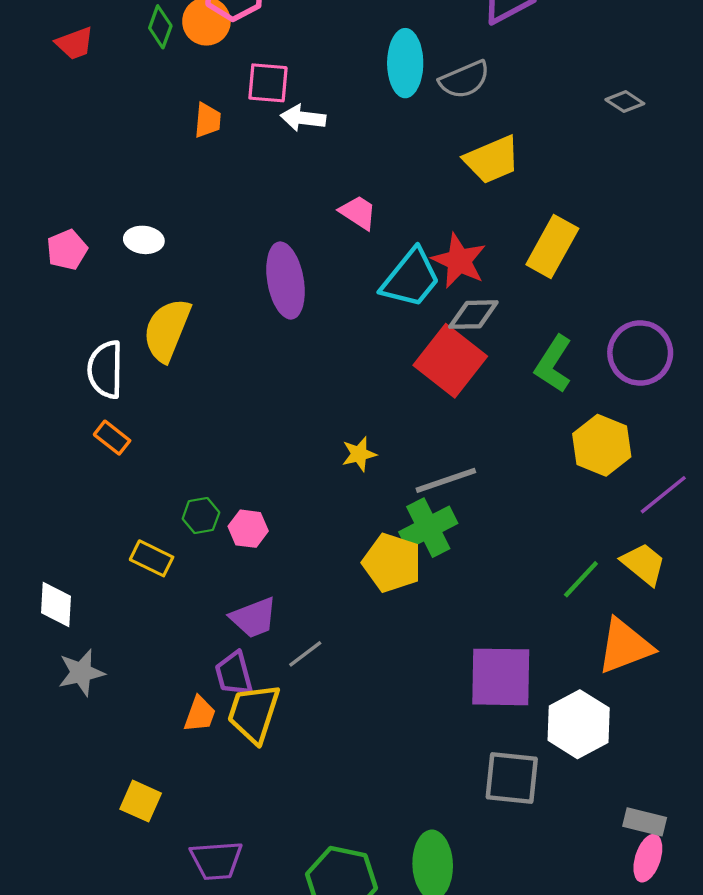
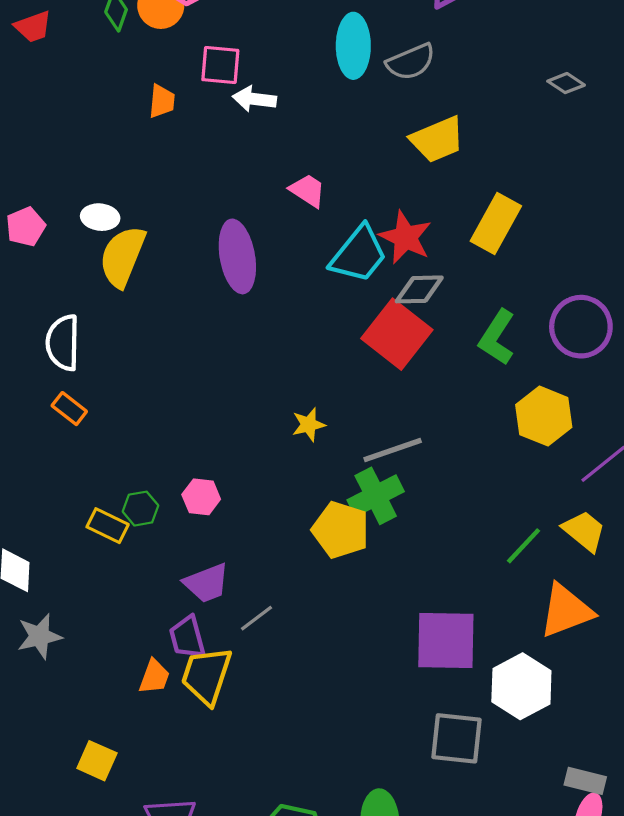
yellow semicircle: (167, 330) -> (122, 256), moved
green hexagon: (201, 516) -> (141, 509), moved

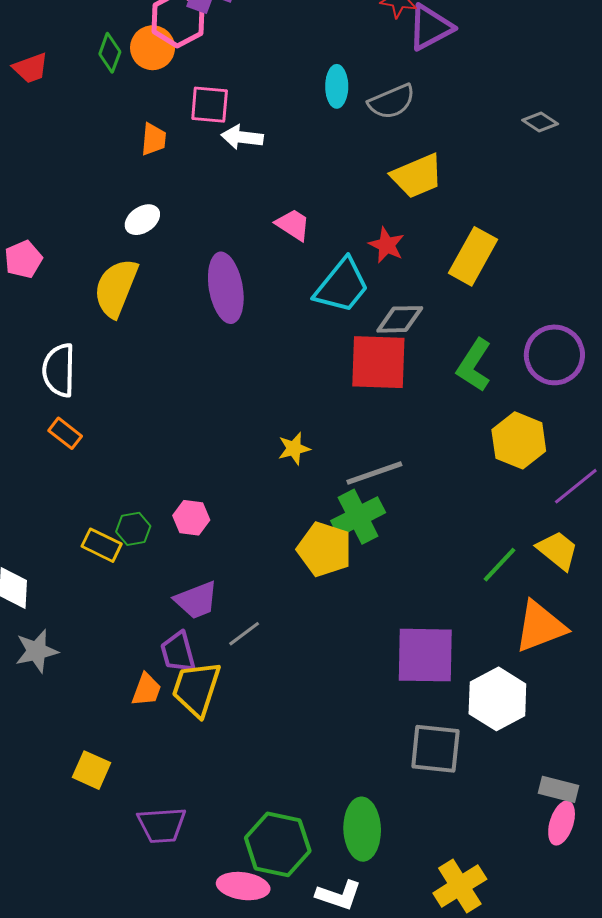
cyan ellipse: (353, 46) -> (337, 86), size x0.7
white ellipse: (100, 217) -> (142, 220), moved, turned -40
red star: (405, 237) -> (387, 245), moved, size x0.7
red square: (397, 334) -> (378, 362), turned -36

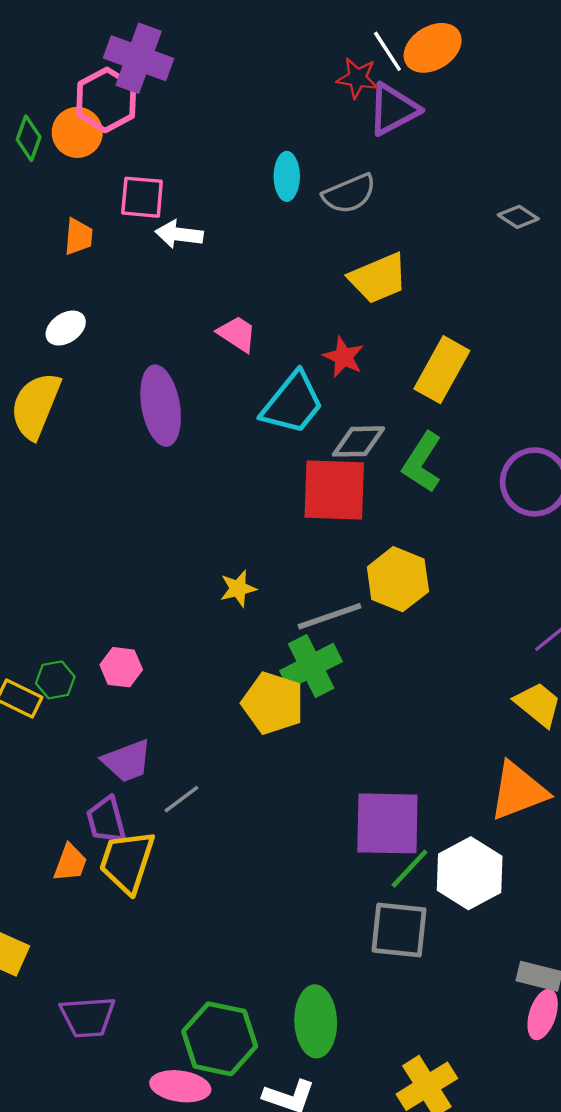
green L-shape: (474, 365) -> (422, 462), moved
yellow hexagon: (519, 440) -> (398, 579), moved
green line: (499, 565) -> (409, 869), moved

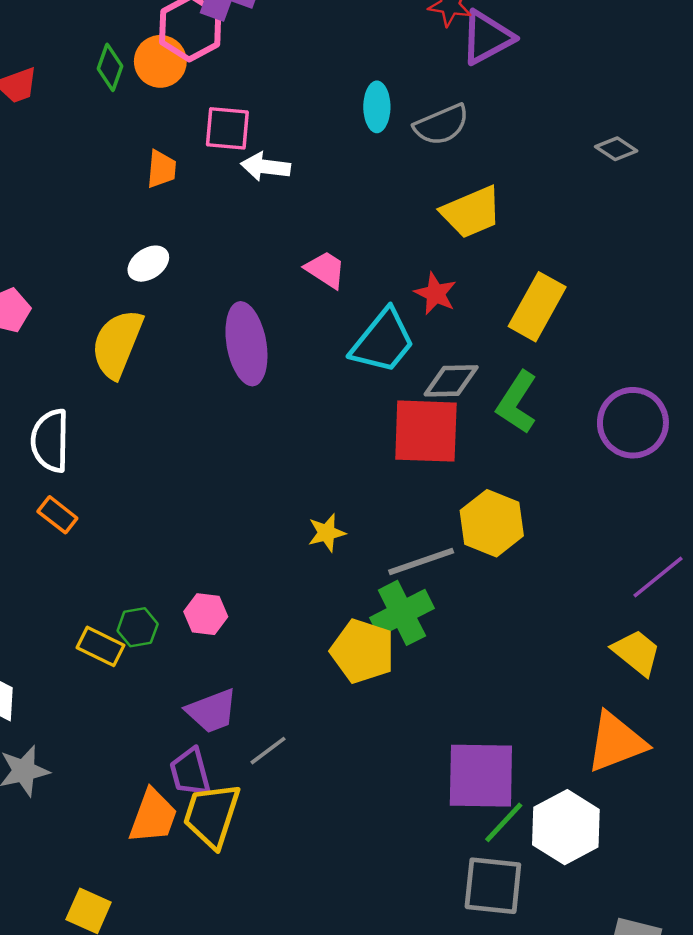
orange trapezoid: (70, 863) -> (153, 816), size x1.4

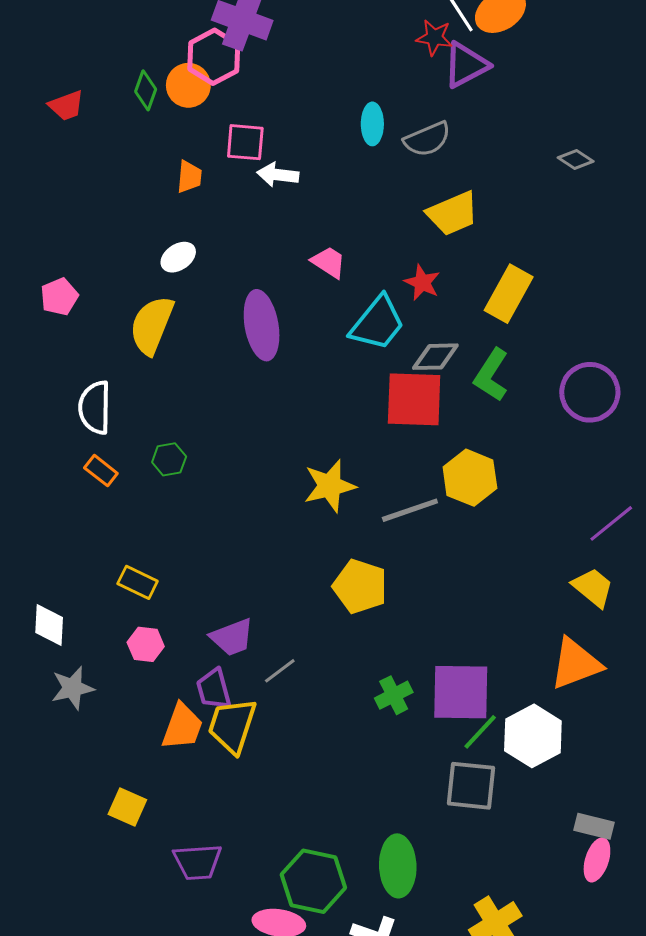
yellow star: (327, 533) -> (330, 486), size x1.6
green cross: (402, 613) -> (394, 695), moved, size x0.7
pink hexagon: (206, 614) -> (146, 644), moved
green hexagon: (138, 627) -> (169, 459), moved

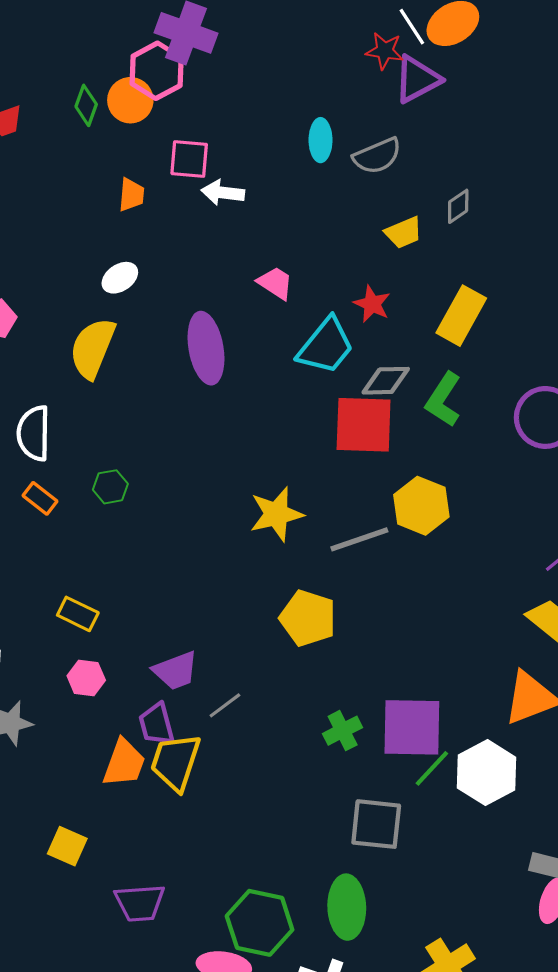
gray diamond: (576, 159) -> (458, 206), moved, turned -68
yellow trapezoid: (453, 213) -> (404, 233), size x0.7
gray square: (471, 786) -> (376, 824), moved

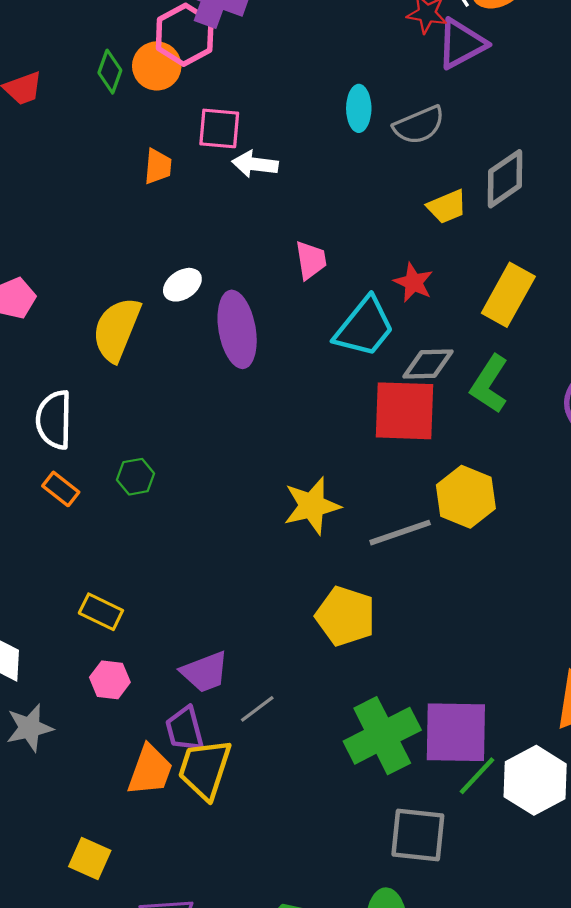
gray diamond: (458, 206) -> (505, 179), size x1.6
white ellipse: (120, 278) -> (182, 285), moved
pink trapezoid: (275, 283) -> (311, 260), turned 48
green cross: (343, 731) -> (382, 736), size x1.8

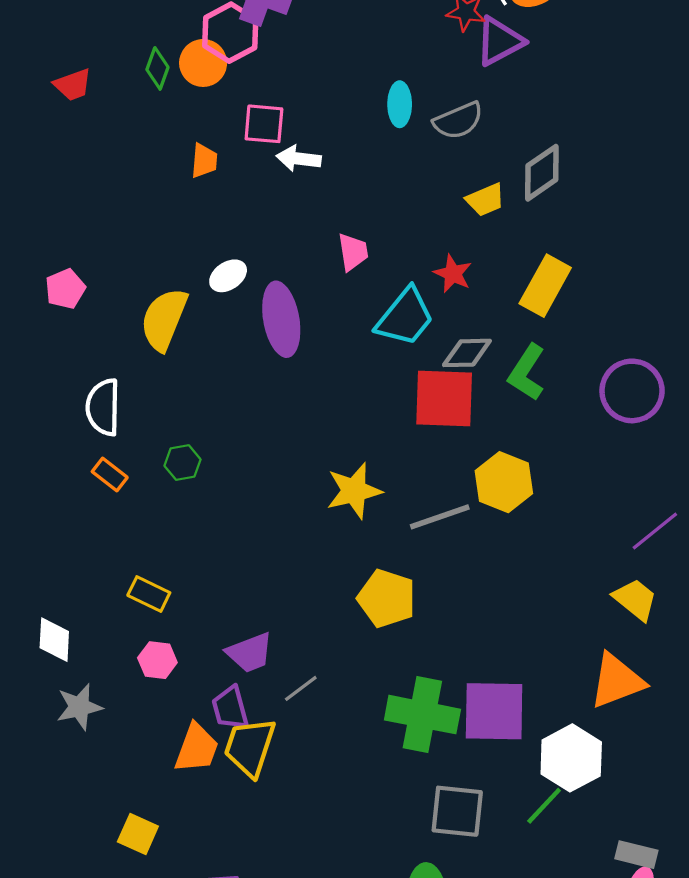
green cross: (382, 736) -> (422, 715), turned 38
green line: (477, 776) -> (544, 806), moved

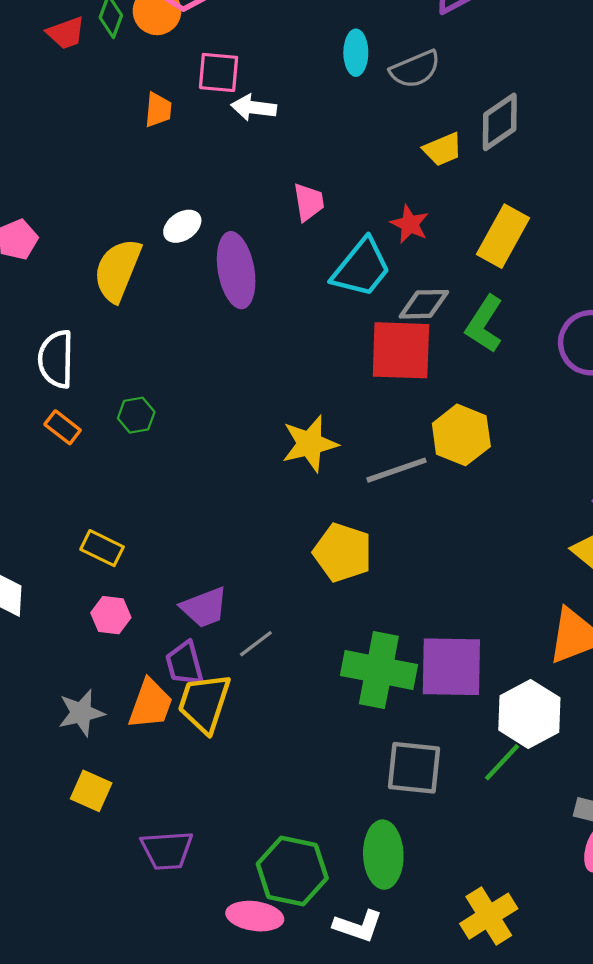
red trapezoid: (73, 85) -> (66, 33), moved
gray star: (79, 707) -> (81, 713), moved

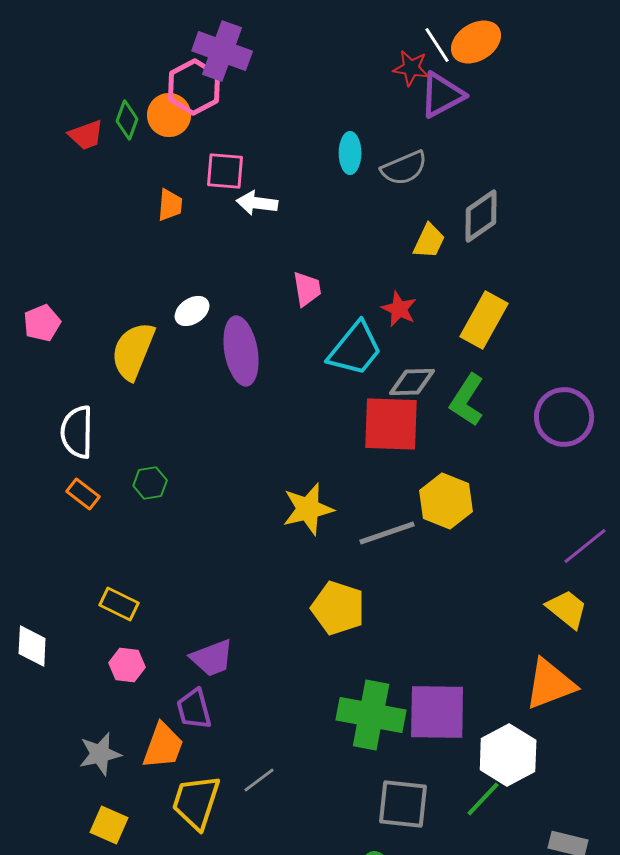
yellow trapezoid: (443, 149) -> (429, 241), turned -42
gray line: (256, 644) -> (259, 780), moved
yellow trapezoid: (204, 703) -> (196, 802), moved

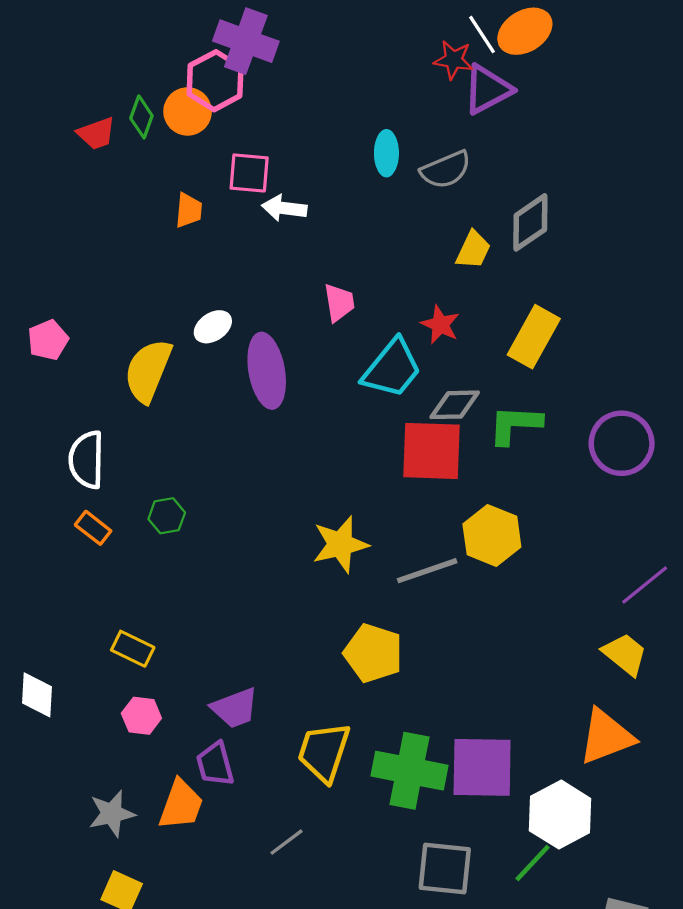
green L-shape: (467, 400) -> (515, 425), turned 60
yellow trapezoid: (196, 802) -> (324, 752), moved

